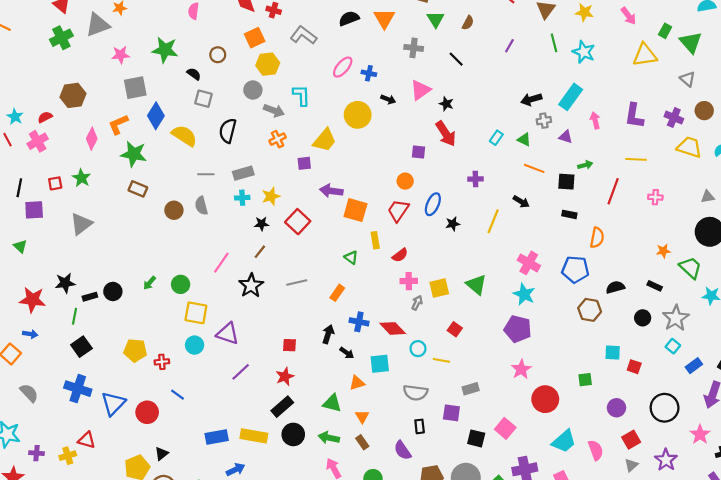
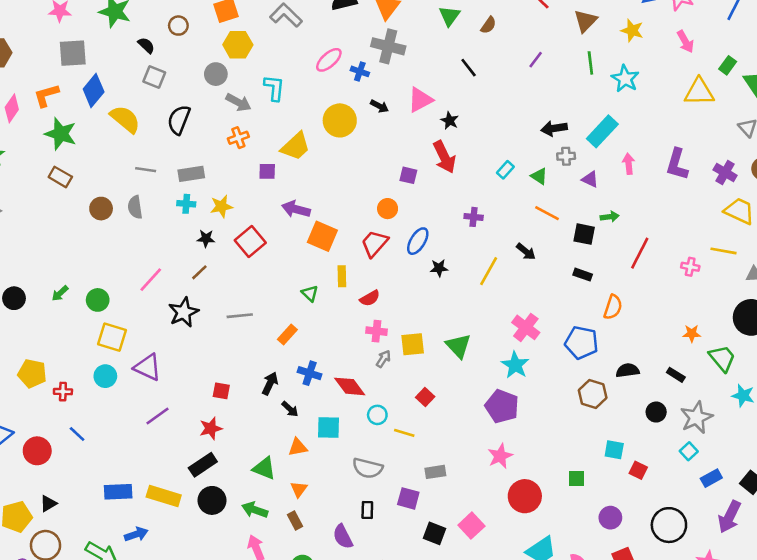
gray cross: (414, 48) -> (388, 46), moved, size x1.4
yellow line: (636, 159) -> (724, 251), moved

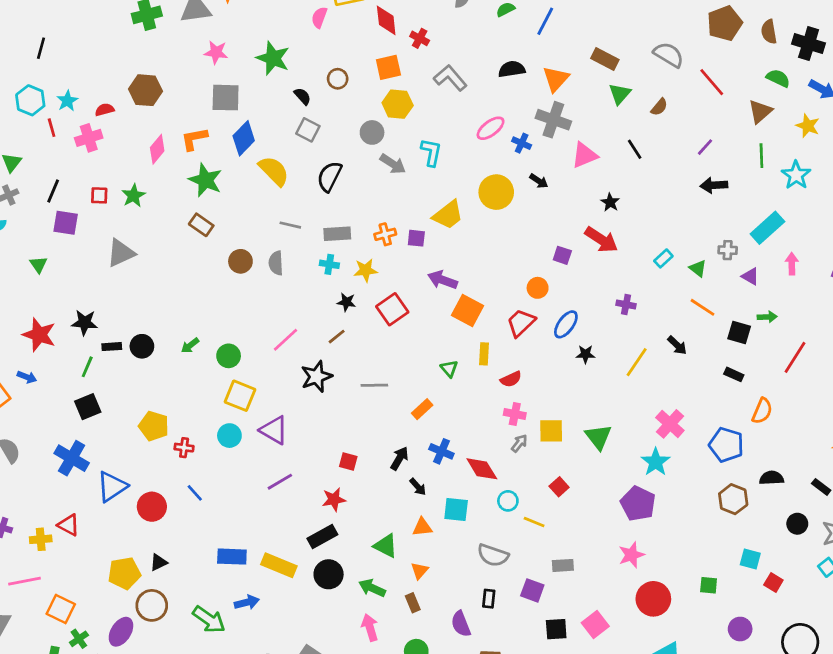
pink triangle: (420, 100) -> (585, 155), moved
black arrow: (554, 128) -> (714, 185), moved
orange cross: (238, 138) -> (385, 234), moved
red arrow: (444, 157) -> (601, 240), turned -36
black square: (434, 533) -> (556, 629), turned -30

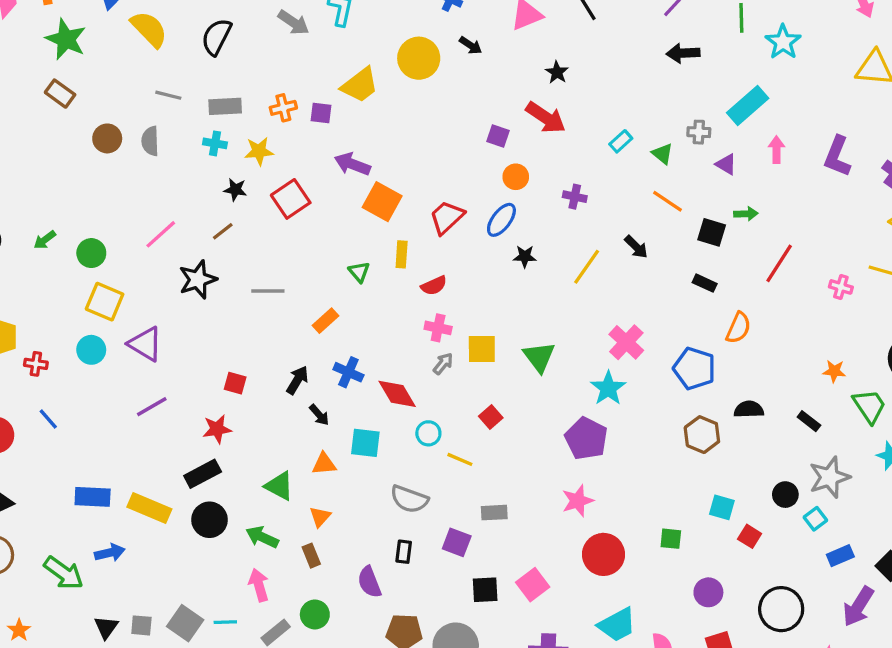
orange circle: (538, 288) -> (516, 177), moved
black circle: (797, 524) -> (785, 495), moved

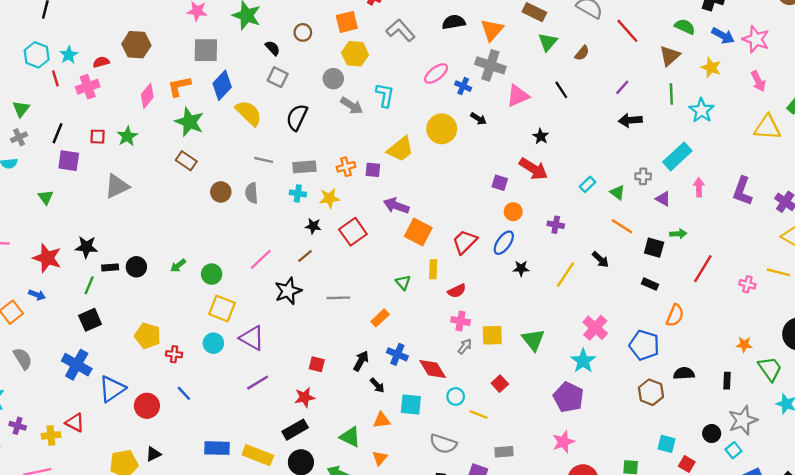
black rectangle: (809, 421) -> (727, 381), turned 56

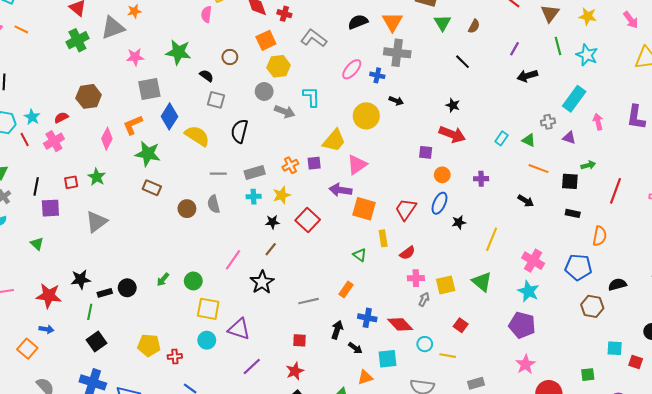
pink triangle: (518, 96) -> (357, 165), moved
yellow line: (566, 275) -> (492, 239), moved
gray line: (338, 298) -> (309, 301), moved

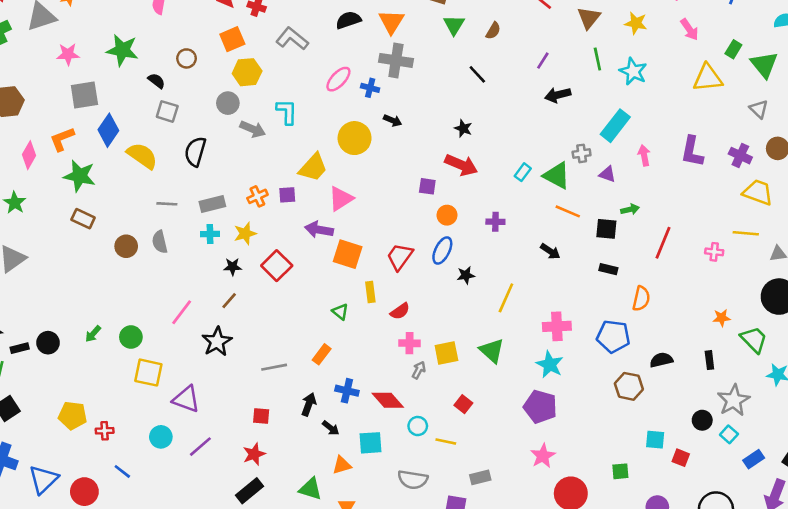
green triangle: (529, 140) -> (557, 176), size x1.6
pink cross: (533, 261) -> (557, 326), turned -35
cyan circle: (207, 340) -> (161, 437), moved

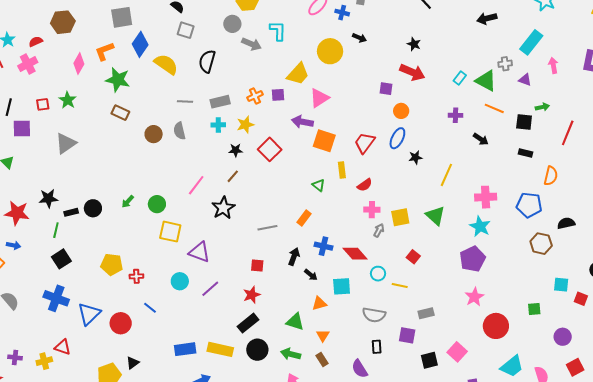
purple cross: (495, 222) -> (456, 115), moved
purple pentagon: (540, 407) -> (473, 259), turned 30

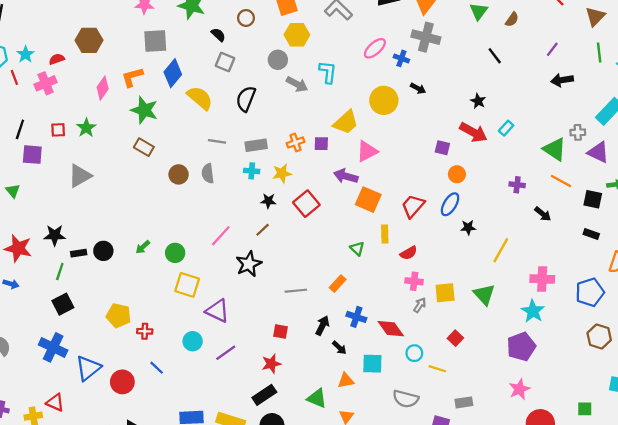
cyan rectangle: (460, 78) -> (506, 128), moved
purple triangle: (525, 80) -> (598, 152), size x1.5
blue pentagon: (529, 205) -> (590, 292), turned -30

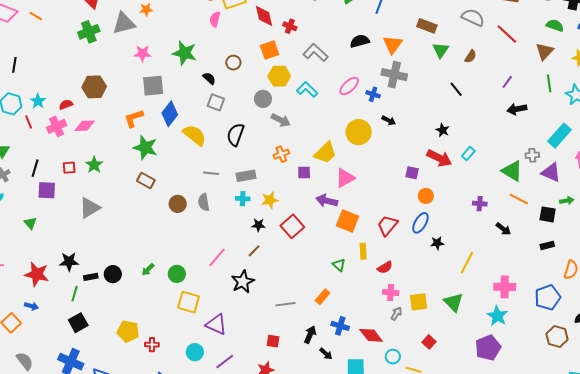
cyan L-shape: (328, 72) -> (307, 89), moved, turned -50
pink diamond: (103, 88) -> (85, 126), moved, turned 55
orange cross: (296, 143) -> (281, 154), moved
black rectangle: (591, 234) -> (547, 245), turned -32

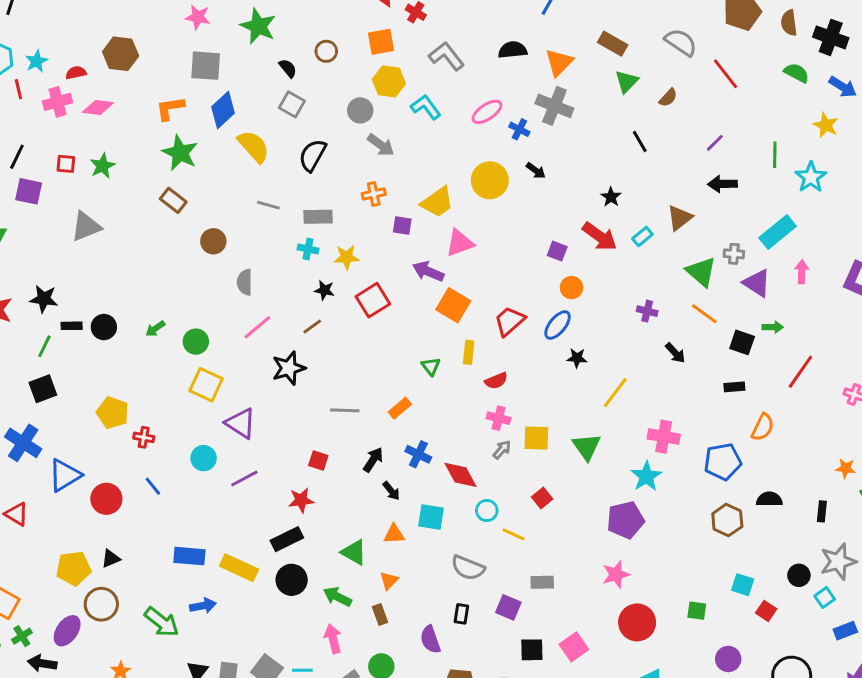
brown triangle: (545, 51) -> (680, 218), moved
gray semicircle: (204, 202) -> (245, 282), moved

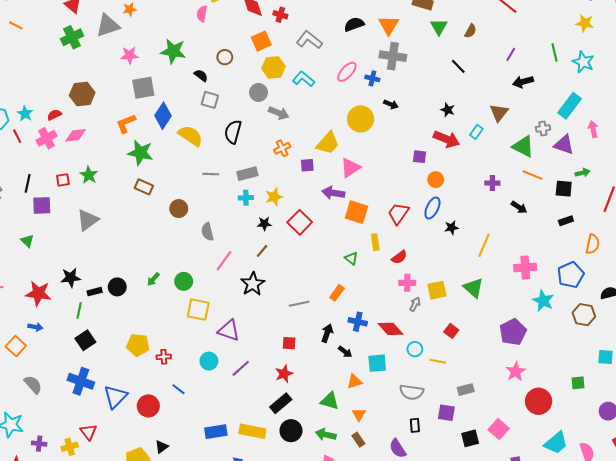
cyan star: (646, 476) -> (543, 301), moved
red triangle: (17, 514) -> (88, 432), turned 36

